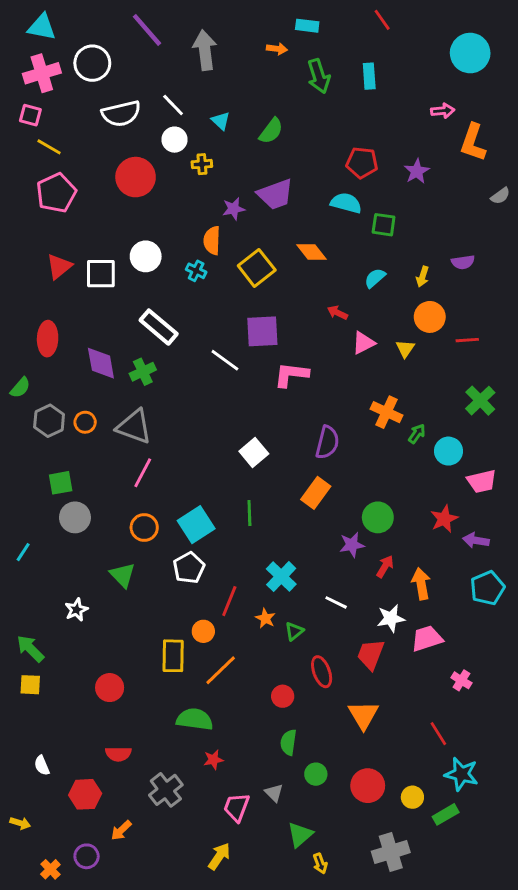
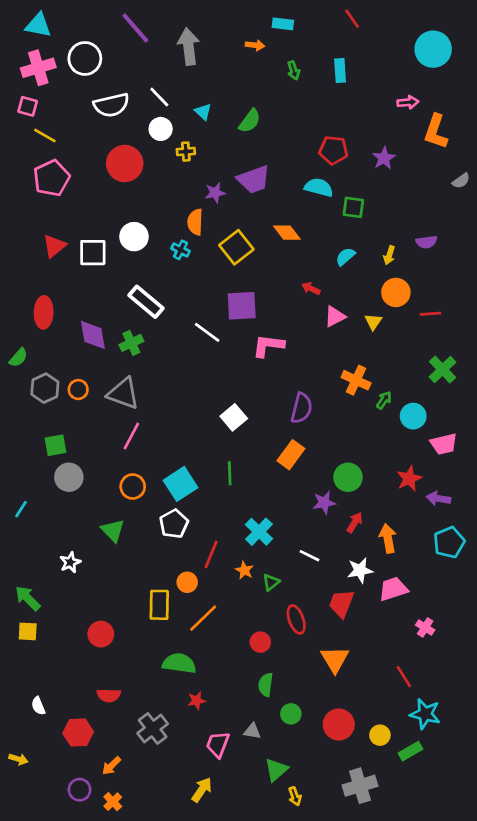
green arrow: (319, 76) -> (294, 70), size x0.6
gray triangle: (274, 793) -> (252, 731), turned -36
orange cross: (50, 869) -> (113, 802), moved

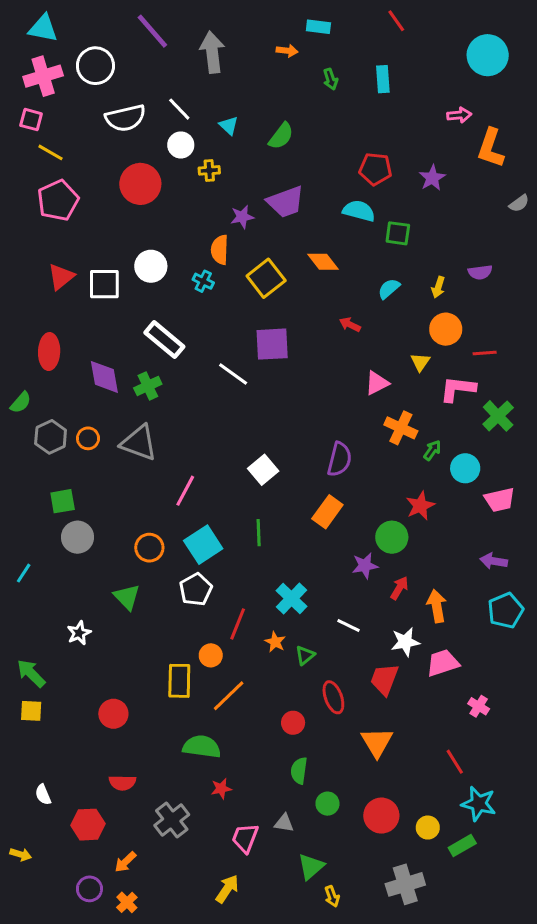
pink triangle: (335, 316) -> (377, 383), moved
pink L-shape: (268, 346) -> (458, 389), moved
pink line: (131, 436) -> (185, 491), moved
red star: (409, 479) -> (420, 506), moved

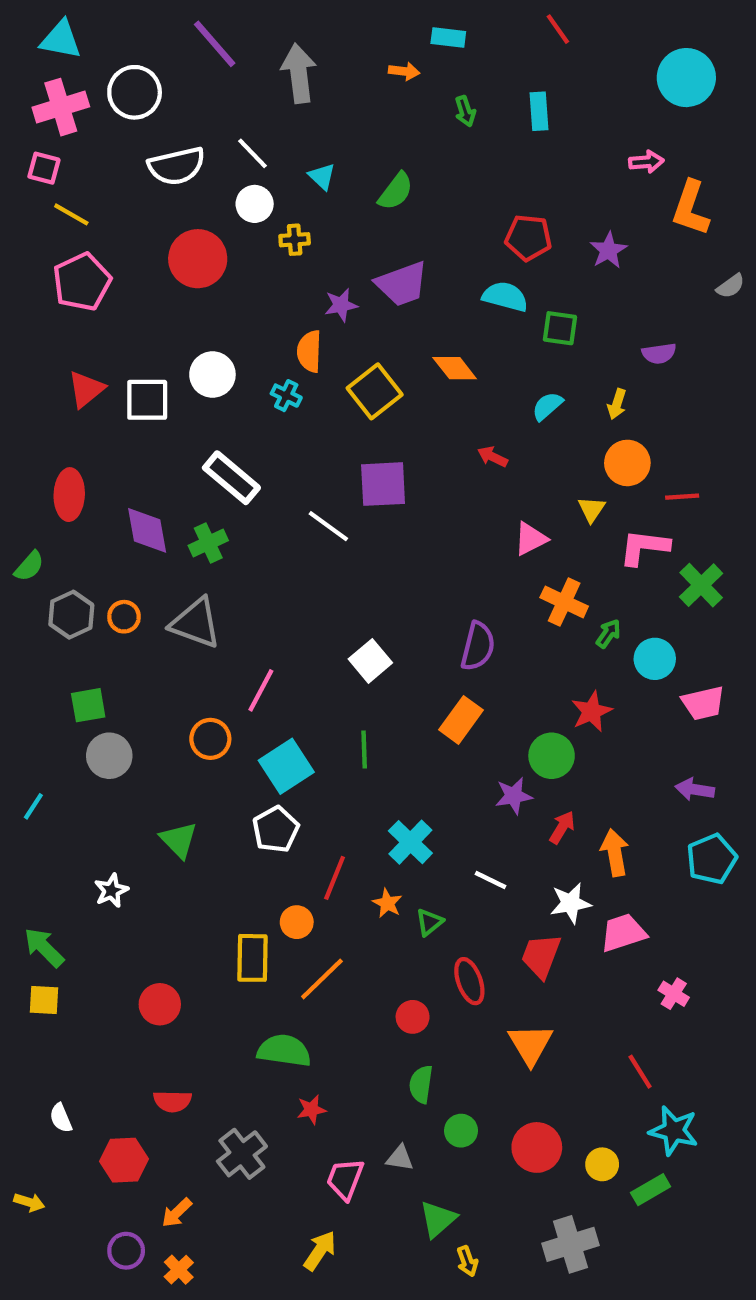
purple semicircle: (480, 272) -> (659, 353), moved
orange circle: (149, 548) -> (210, 739), moved

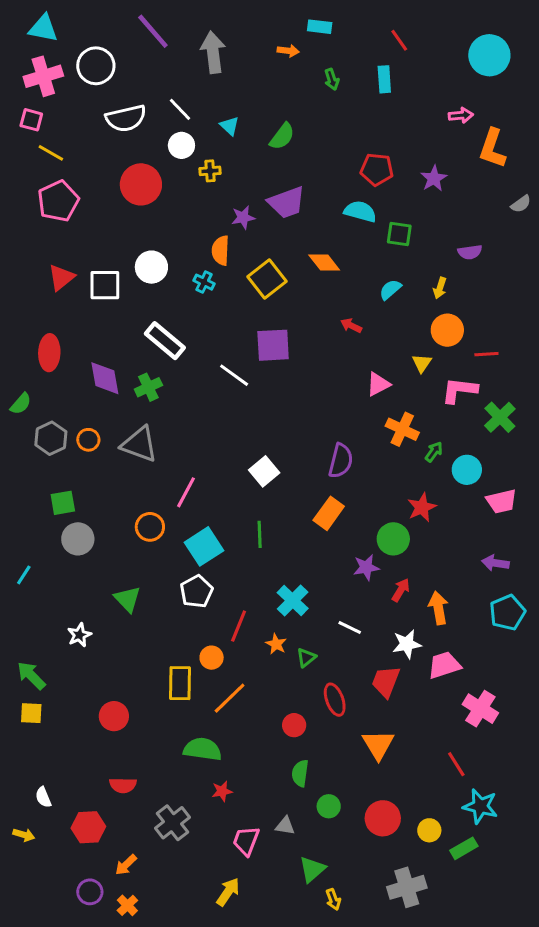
red line: (558, 29) -> (399, 40), moved
pink cross: (674, 994) -> (480, 709), size x1.6
yellow arrow: (29, 1202) -> (24, 835), moved

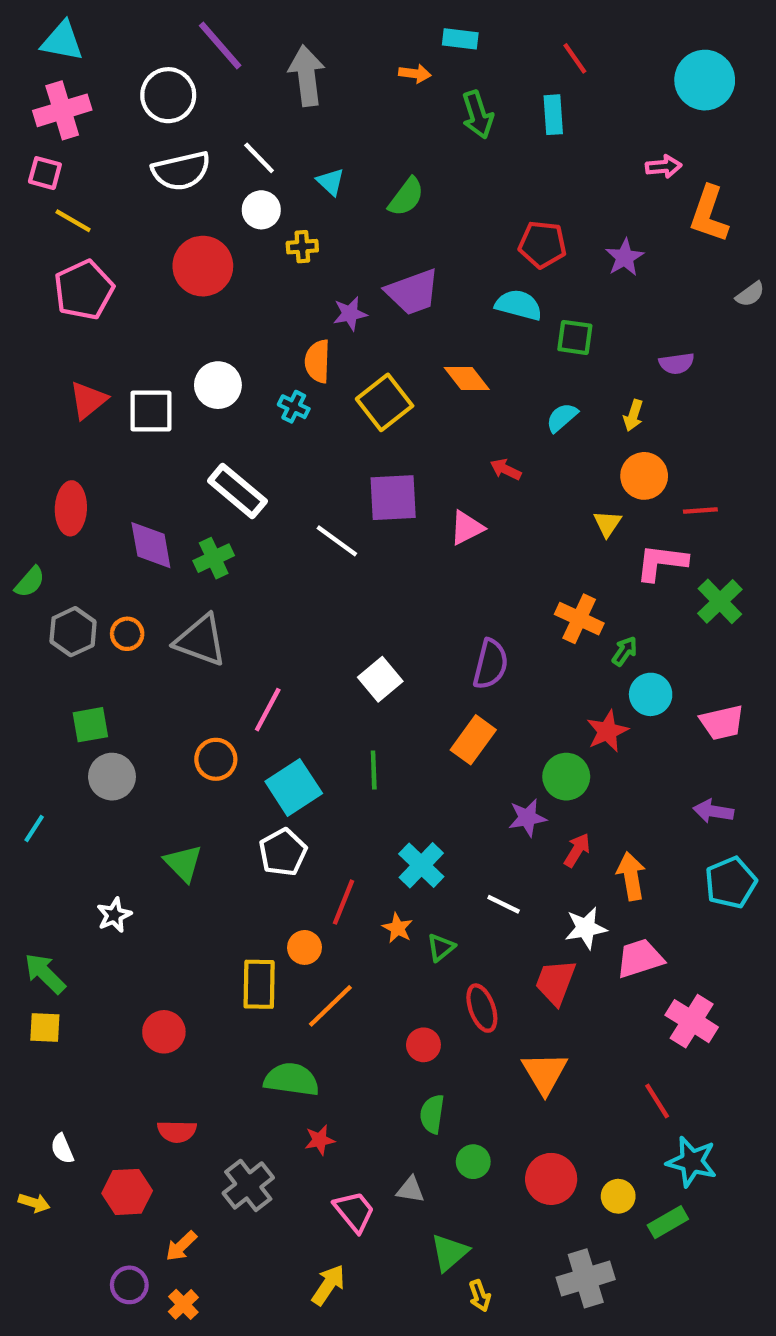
white circle: (96, 66) -> (168, 95), moved
green arrow: (332, 79) -> (478, 115), size x1.5
pink triangle: (378, 384) -> (467, 528), moved
cyan circle: (467, 470) -> (651, 694), moved
pink trapezoid: (246, 841) -> (354, 1211), turned 120

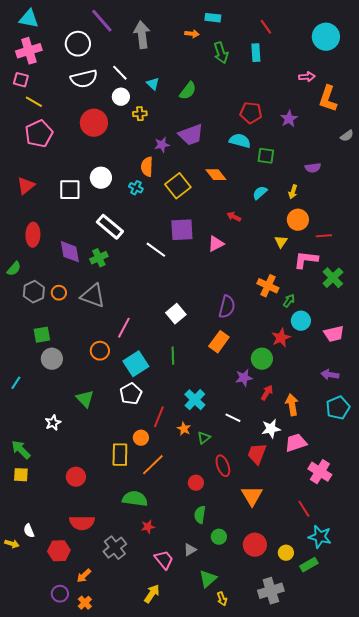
red triangle: (88, 400) -> (26, 186), moved
red semicircle: (177, 1131) -> (82, 523), size x1.4
gray triangle: (410, 1190) -> (190, 550), turned -40
yellow arrow: (34, 1203) -> (12, 544), moved

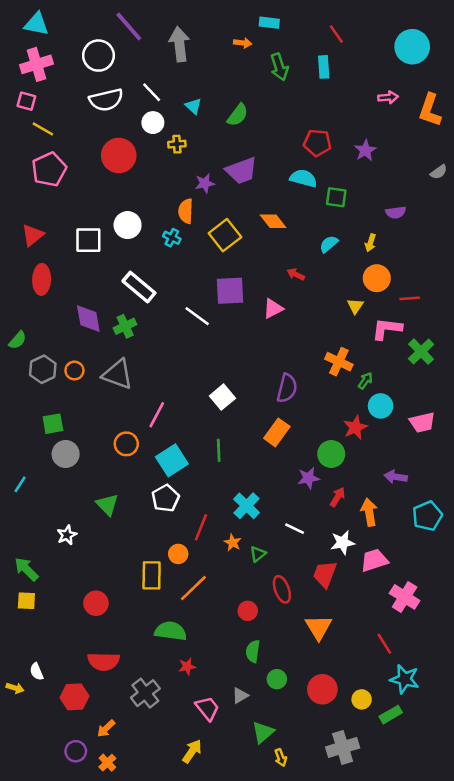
orange L-shape: (328, 99) -> (430, 110), moved
red ellipse: (33, 235) -> (42, 279), moved
purple arrow: (330, 375) -> (396, 477), moved

